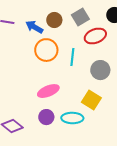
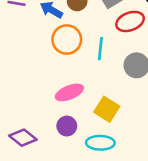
yellow square: (91, 100) -> (107, 109), moved
cyan ellipse: (72, 118) -> (100, 143), moved

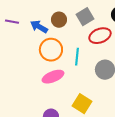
pink ellipse: (69, 92) -> (53, 77), moved

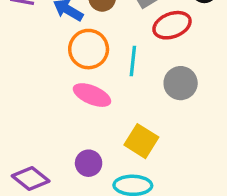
pink ellipse: (53, 77) -> (92, 95), turned 45

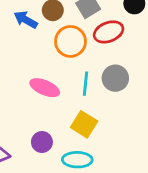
orange circle: (89, 49) -> (70, 41), moved
cyan line: (133, 61) -> (85, 84), moved

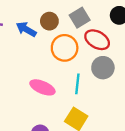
red ellipse: (109, 32) -> (97, 40), turned 50
gray circle: (115, 78) -> (103, 68), moved

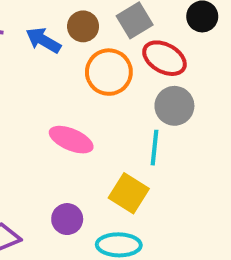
cyan line: (77, 84) -> (155, 148), moved

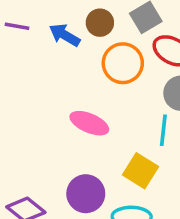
purple circle: (67, 219) -> (86, 194), size x1.4

